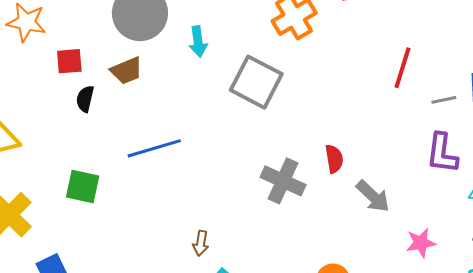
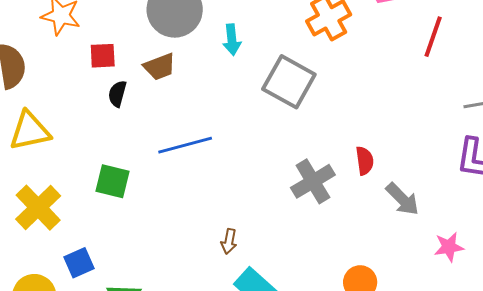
red line: (403, 68) -> (433, 37), moved
gray cross: (283, 181) -> (313, 181), turned 33

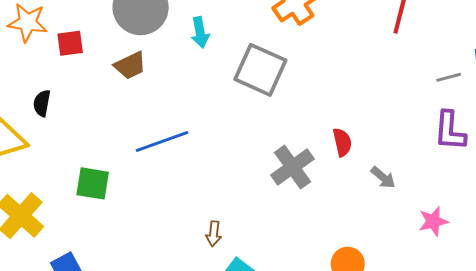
red square: (103, 56) -> (70, 43), moved
black semicircle: (117, 94) -> (42, 103), moved
gray arrow: (402, 199) -> (383, 177), size x0.7

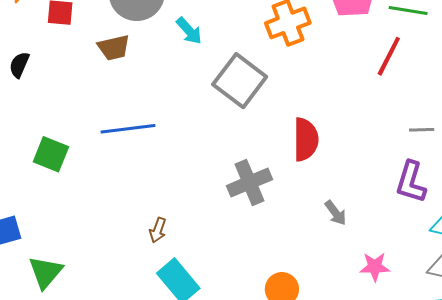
cyan arrow: (200, 32) -> (189, 31), turned -44
red semicircle: (342, 142) -> (306, 139), moved, size x1.5

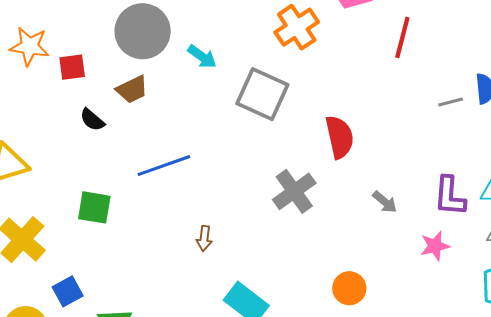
black semicircle: (19, 65) -> (92, 120), moved, turned -60
purple L-shape: (411, 182) -> (450, 196), moved
brown arrow: (158, 230) -> (204, 238), moved

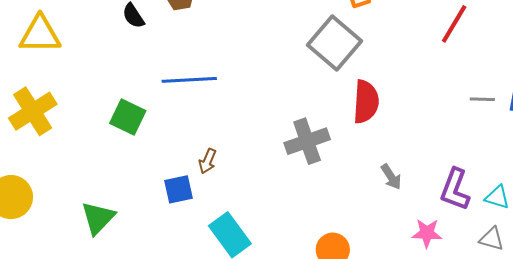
gray square: (262, 94) -> (335, 43), moved
green square: (94, 207) -> (128, 117), moved
blue square: (68, 291) -> (178, 189), moved

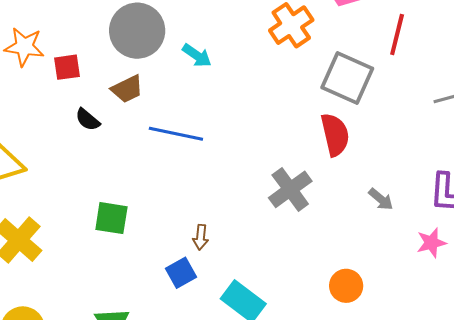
gray square: (335, 43) -> (347, 78), moved
blue line: (189, 80) -> (176, 134), moved, turned 32

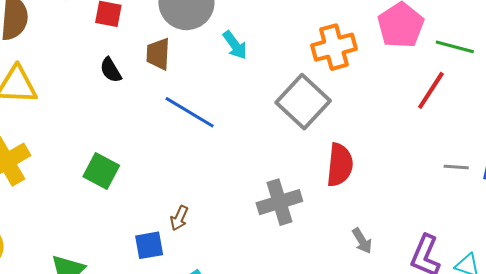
gray square: (347, 78) -> (303, 102), moved
brown trapezoid: (127, 89) -> (158, 54), turned 100

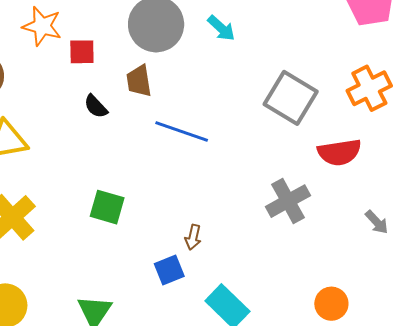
cyan arrow: (235, 45) -> (221, 28), moved
orange cross: (334, 47) -> (369, 88), moved
red semicircle: (340, 165) -> (339, 152), turned 87

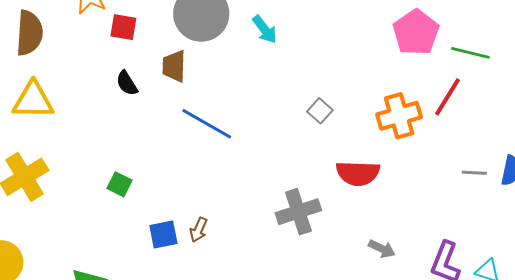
gray square: (291, 98) -> (320, 111), size x0.5
green square: (107, 207) -> (120, 184), size x0.7
gray arrow: (377, 222) -> (382, 249), turned -32
blue square: (169, 270) -> (163, 235), moved

